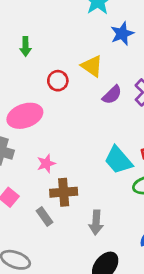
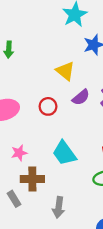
red circle: (58, 81) -> (48, 106), moved
cyan trapezoid: (118, 160) -> (64, 153), moved

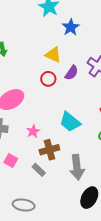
red circle: (48, 106) -> (48, 79), moved
gray arrow: (59, 207) -> (77, 167), size x1.4

